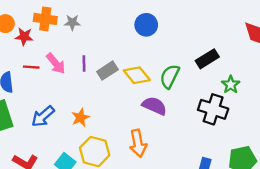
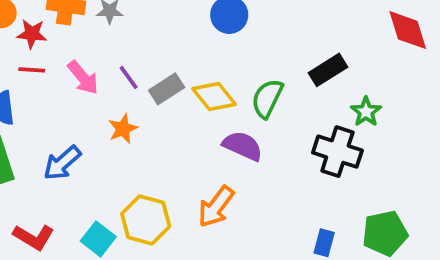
purple line: (84, 64) -> (129, 78), turned -35
red line: (31, 67) -> (32, 70), moved
orange star: (80, 117) -> (123, 129), moved
orange arrow: (138, 143) -> (216, 207), turned 48

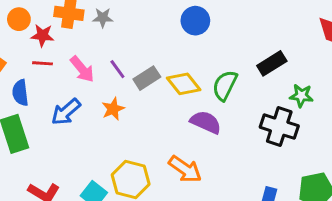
green star: (366, 112) -> (301, 96), turned -30
blue arrow: (62, 163) -> (66, 112), moved
orange arrow: (216, 207) -> (185, 169), turned -92

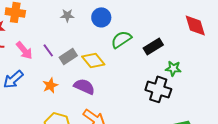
gray star: (103, 18) -> (67, 15), moved
green semicircle: (225, 85) -> (121, 39), moved, turned 30
orange star: (113, 109) -> (50, 85), moved
purple semicircle: (206, 122) -> (84, 86), moved

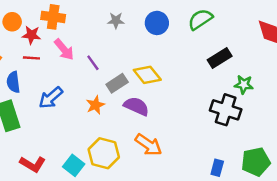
green semicircle: (121, 39) -> (200, 19), moved
pink arrow: (24, 50) -> (64, 50), moved
gray rectangle: (68, 56) -> (117, 83), moved

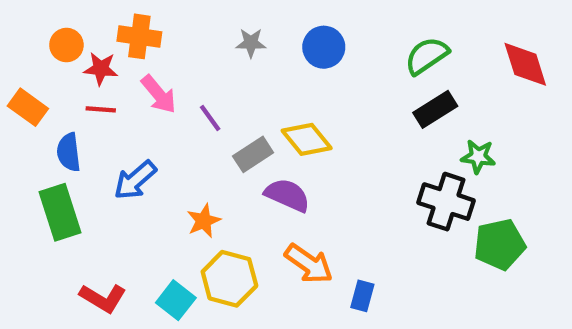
green semicircle: (200, 19) -> (427, 56), moved
orange star: (95, 105) -> (204, 221), moved
green pentagon: (256, 162) -> (500, 244), moved
blue rectangle: (217, 168) -> (362, 296), moved

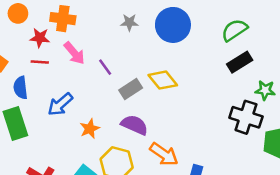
orange circle: (66, 45) -> (18, 13), moved
blue circle: (324, 47) -> (173, 25), size x1.4
purple semicircle: (287, 195) -> (135, 125), moved
orange star: (204, 221) -> (90, 129), moved

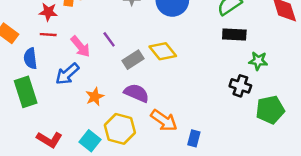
pink arrow: (74, 53) -> (80, 46), moved
black rectangle: (240, 62) -> (234, 35), turned 35
black cross: (246, 117) -> (240, 86), size x0.7

